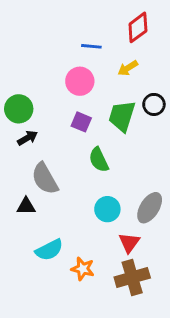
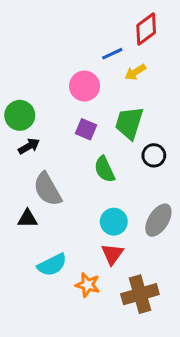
blue line: (91, 46) -> (112, 54), moved, turned -30
black circle: (154, 104) -> (154, 155), moved
red triangle: (129, 243) -> (112, 254), moved

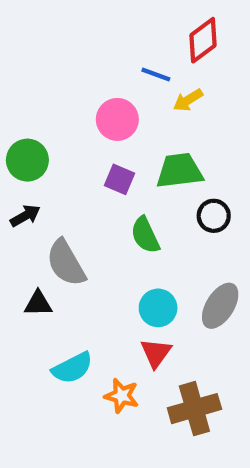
blue line: (112, 54) -> (156, 74), turned 45
green trapezoid: (129, 123) -> (179, 171), turned 66
black arrow: (29, 146) -> (25, 216), moved

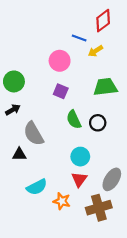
green trapezoid: (179, 171) -> (105, 87), moved
black circle: (214, 216) -> (98, 123), moved
gray ellipse: (220, 306) -> (112, 179), moved

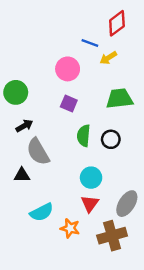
black arrow: (13, 110) -> (24, 126), moved
green semicircle: (74, 120) -> (84, 136), turned 30

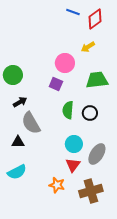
blue line: (90, 43) -> (73, 12), moved
pink circle: (68, 69) -> (65, 63), moved
gray ellipse: (127, 204) -> (97, 154), moved
cyan semicircle: (42, 212) -> (17, 172), moved

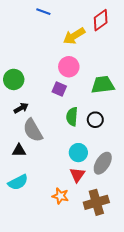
blue line: (73, 12) -> (43, 12), moved
yellow arrow: (88, 47) -> (74, 36), moved, size x1.5

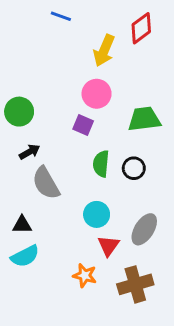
yellow arrow: (74, 36) -> (104, 51), turned -35
black triangle: (19, 150) -> (22, 225), moved
cyan circle: (78, 153) -> (97, 214), moved

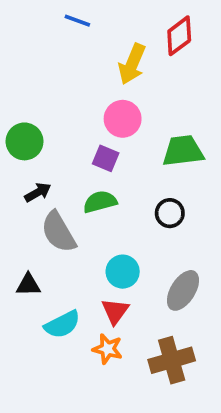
green semicircle: (101, 164) -> (100, 202), moved, turned 70
red triangle: (108, 246) -> (115, 311), moved
cyan semicircle: (25, 256) -> (62, 324), moved

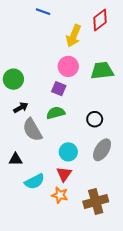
green trapezoid: (183, 151) -> (102, 71), moved
gray ellipse: (183, 290) -> (102, 150), moved

